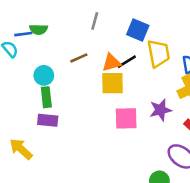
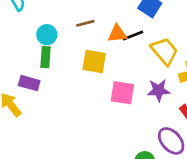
yellow trapezoid: (159, 53) -> (164, 51), moved, turned -40
yellow square: (113, 83) -> (94, 61), moved
purple rectangle: (48, 120) -> (29, 83), moved

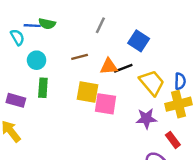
cyan circle: (47, 35) -> (37, 60), moved
purple rectangle: (29, 83) -> (16, 100), moved
pink square: (122, 93) -> (105, 104), moved

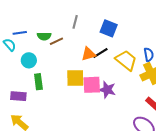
green semicircle: (47, 24) -> (44, 36), moved
brown line: (80, 57) -> (56, 41), moved
purple star: (146, 119) -> (107, 90), moved, turned 30

